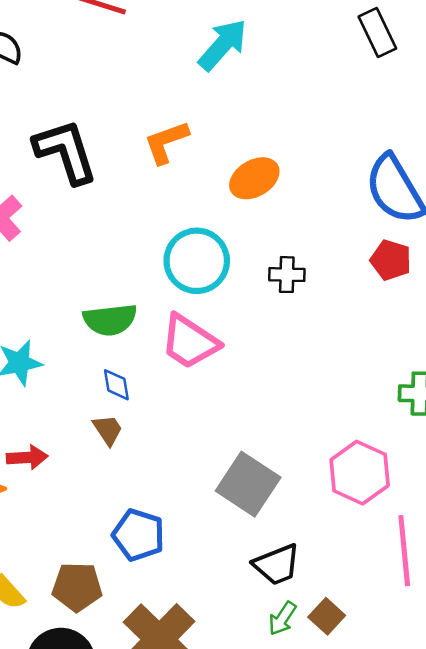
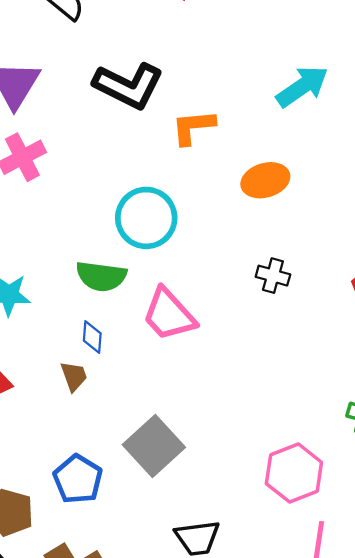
cyan arrow: (223, 45) -> (302, 87), moved
black L-shape: (66, 151) -> (128, 86), moved, turned 120
cyan circle: (197, 261) -> (146, 218), moved
gray square: (248, 484) -> (154, 446), moved

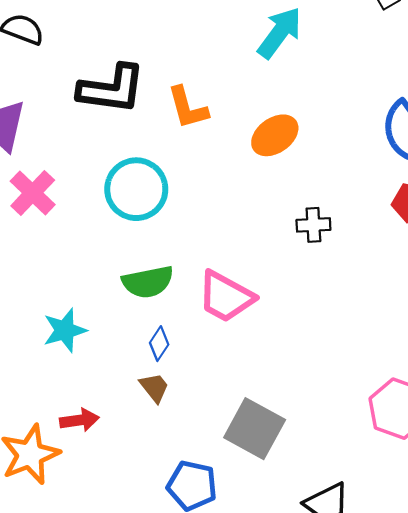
orange L-shape: (193, 127) -> (188, 108), turned -81
cyan circle: (146, 218) -> (136, 189), moved
blue diamond: (92, 337) -> (159, 344), turned 48

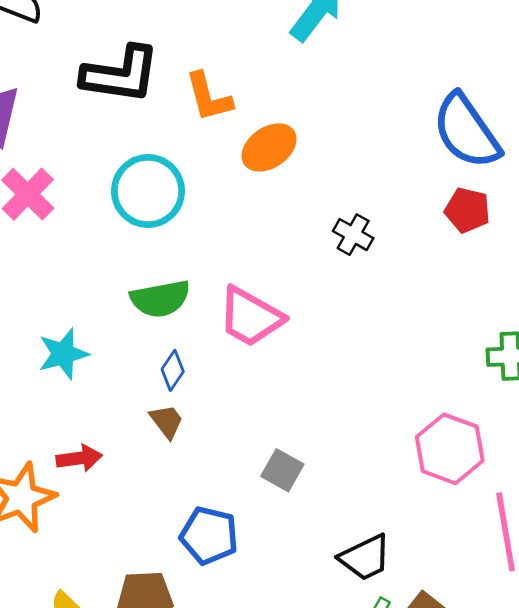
orange ellipse: (275, 135) -> (269, 147), moved
black cross: (313, 225) -> (353, 235), turned 32
gray square: (255, 429) -> (282, 470), size x0.6

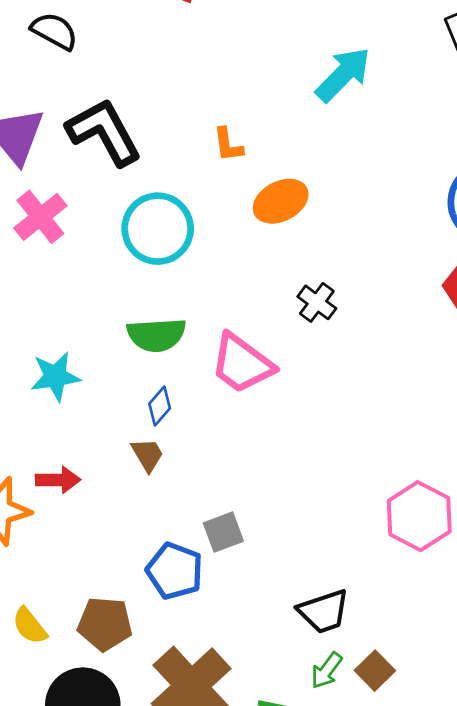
black L-shape: (120, 74) -> (104, 132), moved, turned -134
orange L-shape: (209, 97) -> (228, 145), size x0.7
black cross: (353, 235) -> (317, 302), moved
gray square: (282, 470) -> (223, 532), moved, turned 33

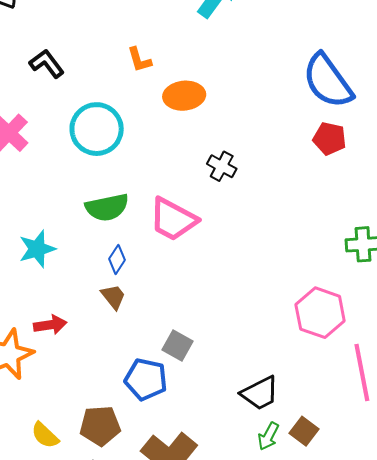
black L-shape: (104, 132) -> (47, 64), size x0.6
orange ellipse: (281, 201) -> (184, 96), turned 30
gray square: (223, 532) -> (178, 345), turned -32

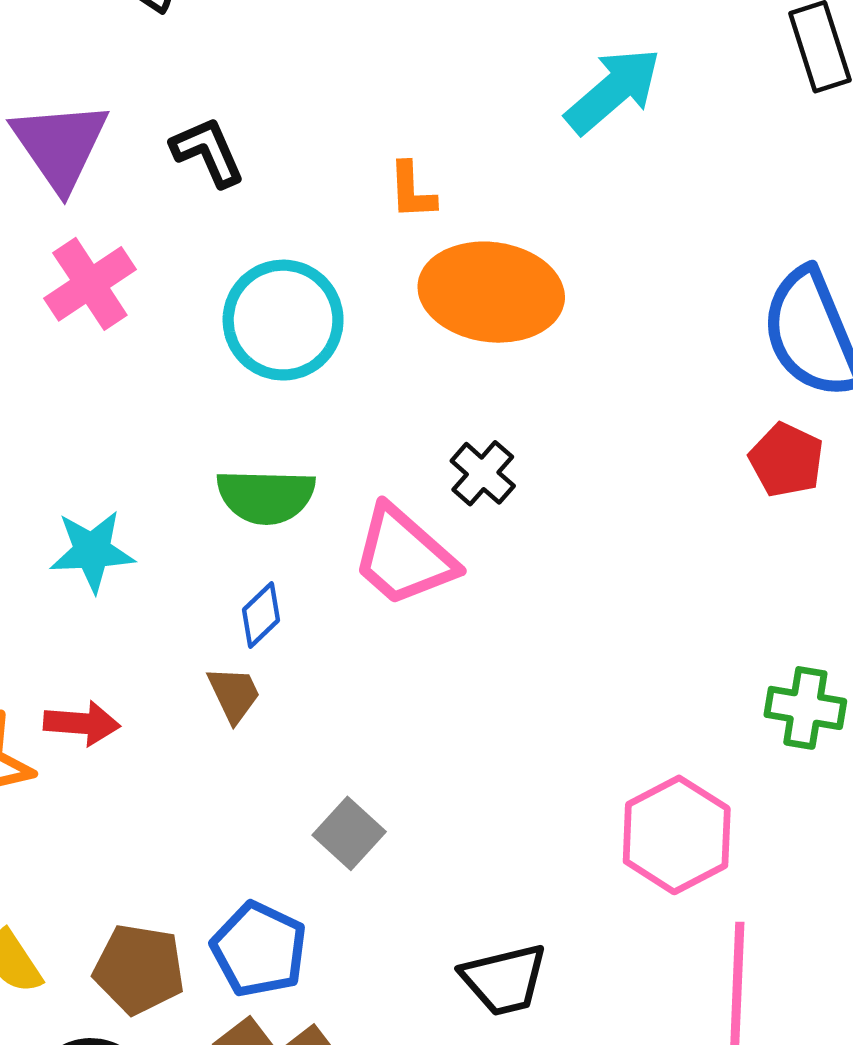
orange ellipse: (184, 96) -> (491, 292), size x1.5
black cross: (222, 166) -> (483, 473), moved
blue pentagon: (146, 379) -> (259, 949), moved

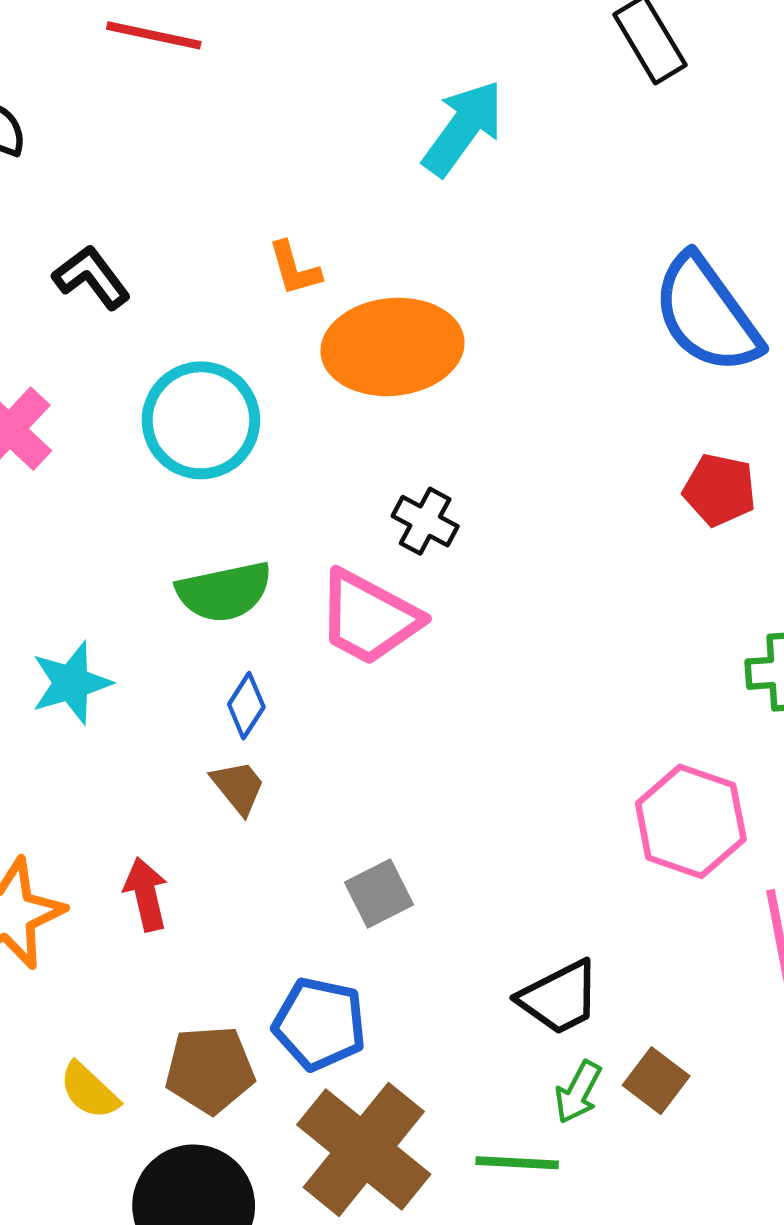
red pentagon: (786, 460) -> (720, 490), moved
red arrow: (82, 723) -> (146, 894), moved, turned -94
gray square: (349, 833) -> (379, 894), turned 34

